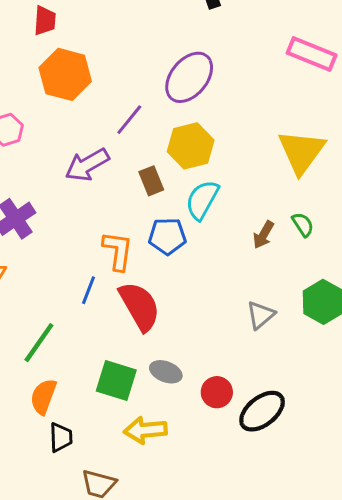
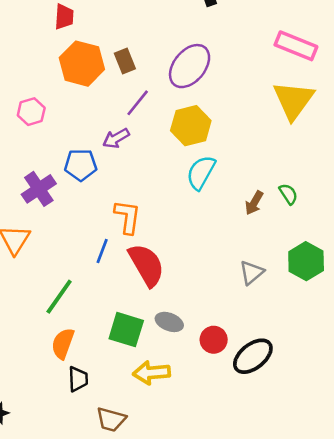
yellow triangle: (301, 152) -> (293, 100), moved
purple arrow: (87, 165) -> (116, 138), moved, size x0.7
brown rectangle: (151, 181) -> (125, 61), moved
blue pentagon: (167, 236) -> (81, 165), moved

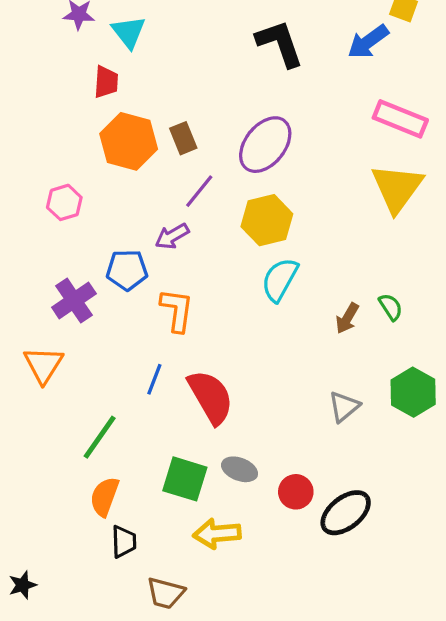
orange L-shape: (127, 217) -> (177, 310), moved

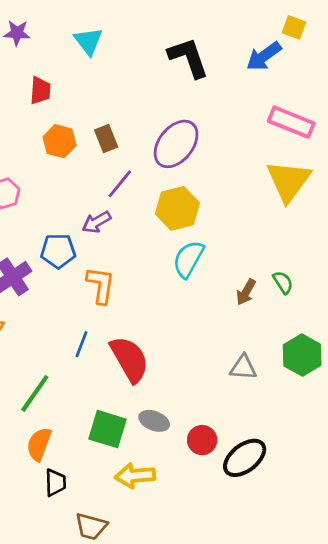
cyan triangle: (129, 32) -> (88, 41), moved
orange hexagon: (129, 141) -> (60, 141), size x0.7
gray triangle: (344, 407) -> (243, 367), turned 44

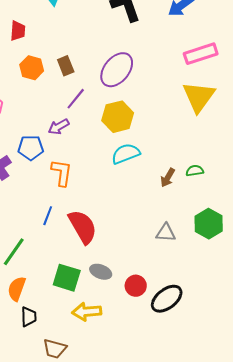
pink rectangle: (291, 122) -> (201, 54), turned -40
cyan semicircle: (188, 259) -> (126, 154), turned 40
green semicircle: (283, 282) -> (195, 171), turned -66

